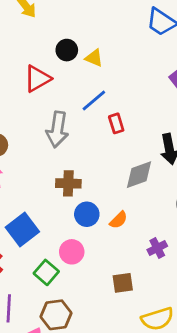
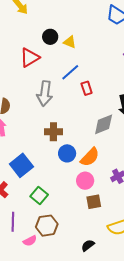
orange semicircle: (119, 220) -> (90, 157), size x1.5
pink circle: (72, 252) -> (85, 181), moved

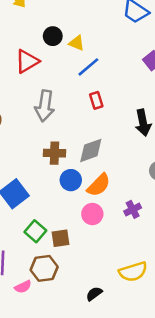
blue line: (70, 72) -> (88, 67), moved
gray diamond: (104, 124) -> (91, 150), moved
brown square: (94, 202) -> (61, 238), moved

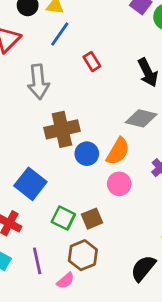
blue line: (88, 67) -> (60, 34), moved
gray diamond: (91, 150) -> (141, 118), moved, turned 48
brown cross: (55, 153) -> (62, 129), size x1.4
black semicircle: (94, 294) -> (143, 268), size x1.5

